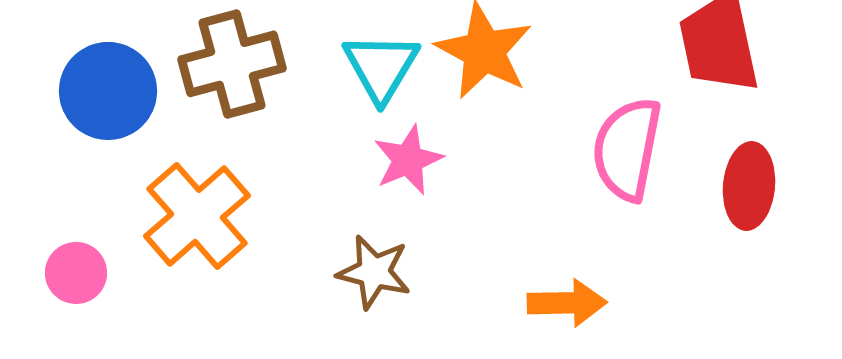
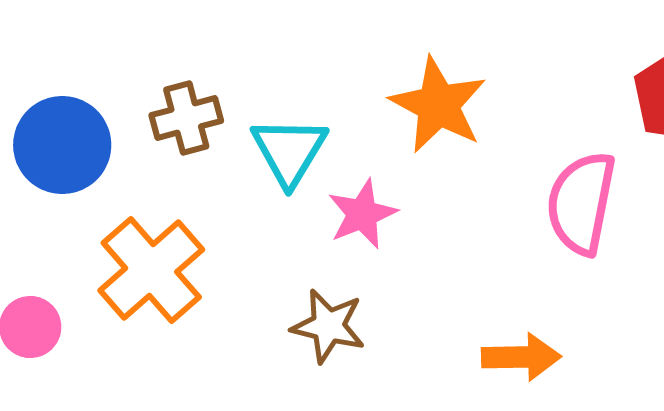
brown cross: (232, 64) -> (186, 118), size x0.7
cyan triangle: (381, 67) -> (289, 151), moved

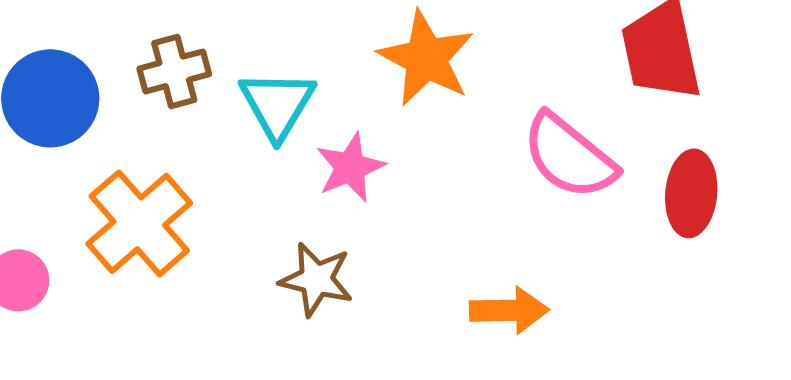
pink semicircle: (581, 203) -> (569, 156), turned -62

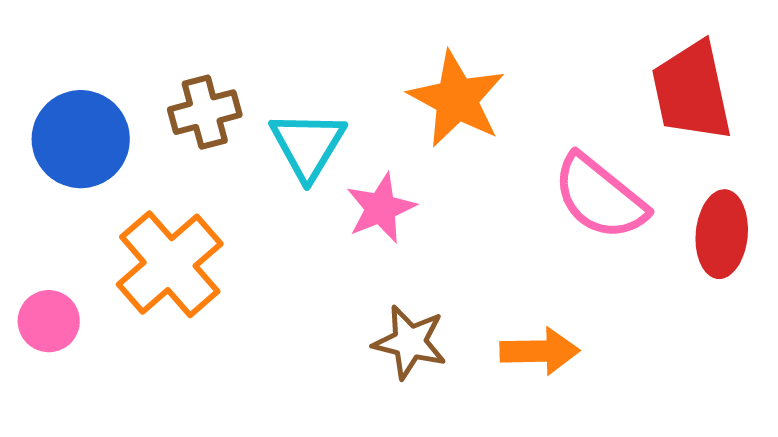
brown star: (316, 279) -> (410, 342), moved

